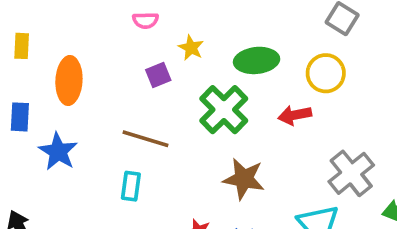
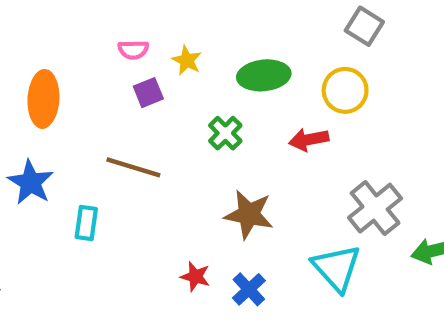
pink semicircle: (145, 20) -> (133, 50), moved
green cross: (224, 110) -> (225, 133), size x0.6
cyan rectangle: (131, 186) -> (86, 223), moved

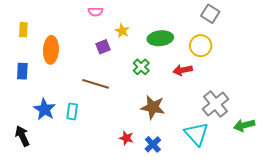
pink semicircle: (133, 50) -> (96, 12), moved
blue star: (31, 182) -> (45, 109), moved

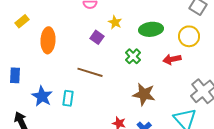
yellow rectangle: (23, 30) -> (22, 21), turned 48
purple square: (103, 47) -> (97, 37), turned -32
blue rectangle: (22, 71) -> (15, 75), moved

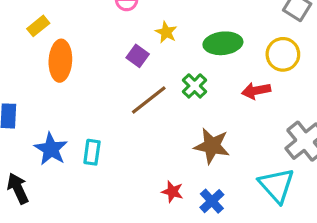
yellow rectangle: (22, 21) -> (38, 26), moved
brown line: (90, 72) -> (149, 100), moved, turned -55

